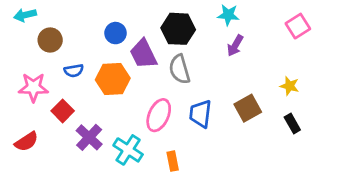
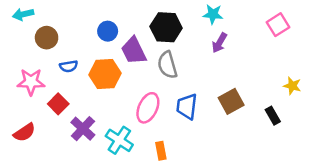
yellow star: (289, 86) -> (292, 86), moved

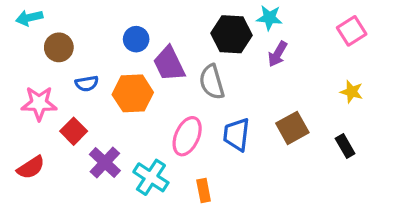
black hexagon: (166, 27) -> (232, 34), moved
yellow star: (292, 86) -> (352, 92), moved

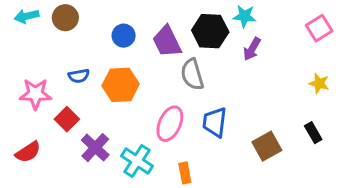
brown circle: (59, 47) -> (65, 18), moved
purple trapezoid: (169, 64) -> (167, 42), moved
brown square: (292, 128) -> (267, 146), moved

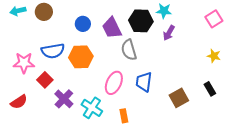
blue semicircle: (79, 76) -> (53, 51), size x1.6

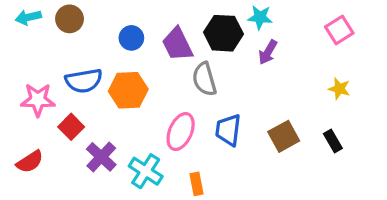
brown square: (179, 98) -> (284, 136), moved

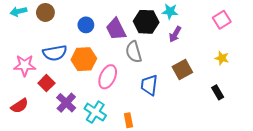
pink ellipse: (181, 132) -> (108, 77), moved
brown square: (284, 136) -> (182, 70), moved

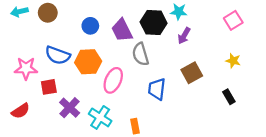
blue semicircle: (55, 53) -> (58, 55), turned 30
red square: (46, 83) -> (49, 87), turned 35

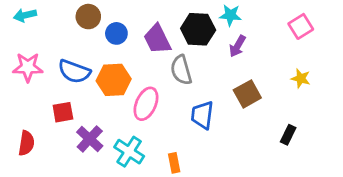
brown circle: (48, 13) -> (88, 17), moved
pink star: (26, 68) -> (28, 67), moved
black rectangle: (229, 97) -> (288, 135), moved, turned 56
red semicircle: (21, 111) -> (26, 143), turned -48

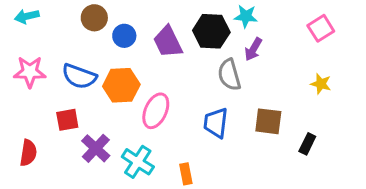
gray semicircle: (181, 70) -> (229, 75), moved
brown square: (247, 94) -> (268, 121), moved, turned 36

